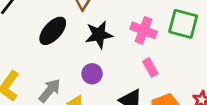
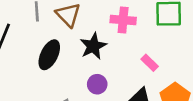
pink cross: (144, 30) -> (123, 20), moved

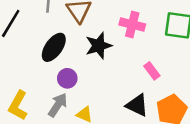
purple circle: (97, 84) -> (67, 78), moved

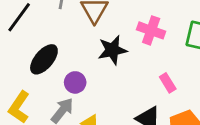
black ellipse: (54, 47) -> (44, 59), moved

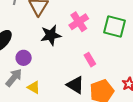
pink cross: (151, 30) -> (79, 22), turned 36

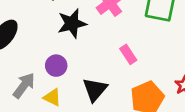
purple circle: (24, 58) -> (56, 66), moved
black triangle: (75, 85) -> (95, 90), moved, turned 42

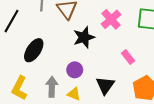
gray arrow: (24, 85) -> (52, 87), turned -30

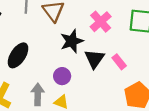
black triangle: (105, 85) -> (94, 59), moved

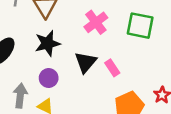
black star: (72, 41) -> (47, 43), moved

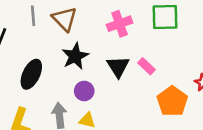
pink cross: (96, 22) -> (120, 24), turned 30

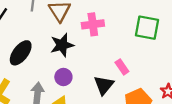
pink cross: (120, 24) -> (93, 24), moved
black triangle: (118, 67) -> (104, 85), moved

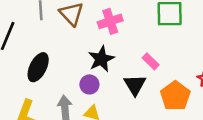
black star: (62, 45) -> (101, 59), moved

